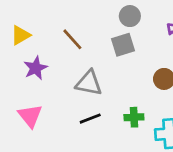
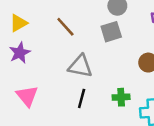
purple star: (36, 68) -> (20, 53), moved
black line: (90, 119) -> (82, 98), turned -54

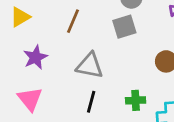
brown line: (65, 27) -> (73, 21), turned 65
purple star: (20, 53) -> (35, 57), moved

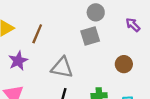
brown line: (73, 21) -> (37, 34), moved

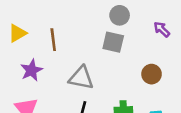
brown line: (37, 34) -> (53, 40), turned -30
gray square: (90, 36) -> (113, 42), turned 30

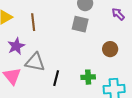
gray triangle: (81, 78) -> (35, 62), moved

